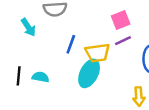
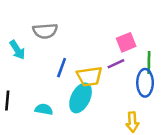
pink square: (121, 20) -> (126, 42), moved
cyan semicircle: (40, 77) -> (44, 109), moved

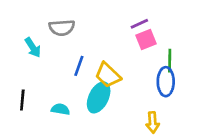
purple line: (116, 64) -> (139, 24), moved
yellow trapezoid: (89, 76) -> (108, 75), turned 52

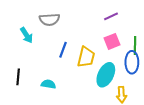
pink square: (146, 40) -> (112, 41), moved
yellow trapezoid: (108, 75) -> (86, 57), turned -120
cyan ellipse: (99, 97) -> (106, 75), moved

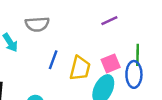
pink square: (112, 41) -> (111, 63), moved

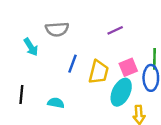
purple line: (109, 21) -> (115, 30), moved

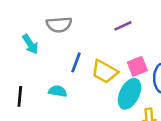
yellow trapezoid: (99, 72) -> (105, 72), turned 105
cyan semicircle: (56, 103) -> (58, 91), moved

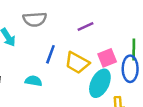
purple line: (123, 26) -> (85, 27), moved

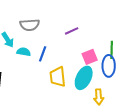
yellow trapezoid: (77, 63) -> (58, 77), moved, turned 55
cyan semicircle: (34, 81) -> (24, 52), moved

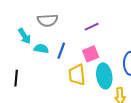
pink square: (90, 57) -> (91, 54), moved
cyan ellipse: (84, 78) -> (104, 76), turned -35

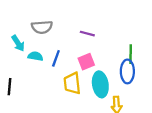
purple line: (92, 27) -> (87, 34), turned 40

